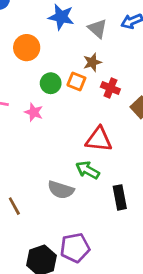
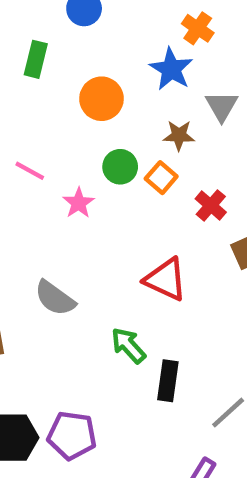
brown star: (92, 62) -> (179, 135), moved
green arrow: (88, 170) -> (128, 345), moved
gray semicircle: (61, 190) -> (55, 298), moved

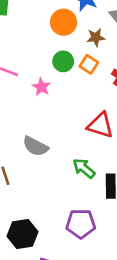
orange circle: (101, 99) -> (64, 22), moved
purple pentagon: (72, 435) -> (81, 224), moved

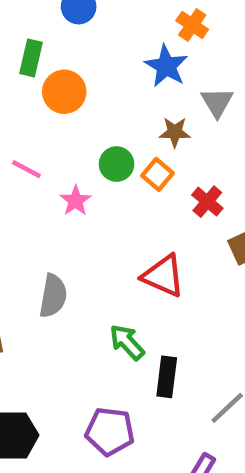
orange circle: (64, 22) -> (64, 92), moved
gray semicircle: (35, 146) -> (53, 296), turned -115

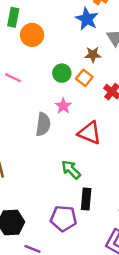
pink star: (76, 201) -> (63, 106), moved
gray semicircle: (53, 296) -> (43, 124), moved
black rectangle: (167, 377) -> (86, 199), moved

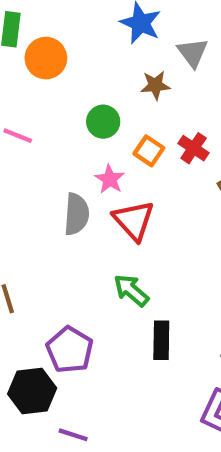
orange square: (84, 78) -> (149, 151), moved
red triangle: (89, 133) -> (134, 220), moved, turned 30
purple pentagon: (64, 218) -> (70, 350), moved, turned 30

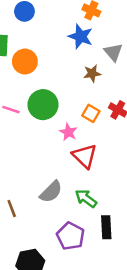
green circle: (103, 122) -> (43, 105), moved, size x1.5
gray semicircle: (77, 214) -> (51, 192), moved, turned 45
purple pentagon: (70, 350) -> (71, 236), moved

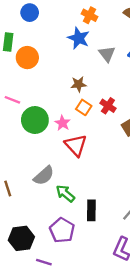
brown star: (92, 73) -> (79, 84), moved
green circle: (43, 105) -> (35, 120), moved
green arrow: (86, 198) -> (65, 193), moved
purple pentagon: (71, 236) -> (62, 230), moved

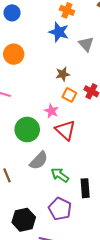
green circle: (35, 120) -> (27, 130), moved

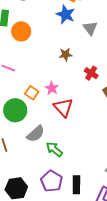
orange square: (69, 95) -> (32, 93), moved
green circle: (27, 130) -> (15, 110), moved
black rectangle: (85, 188) -> (76, 185), moved

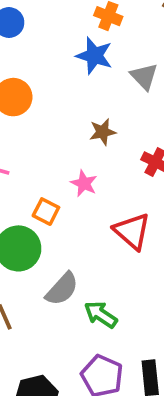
pink star: (52, 88) -> (84, 183), moved
red triangle: (63, 107) -> (132, 231), moved

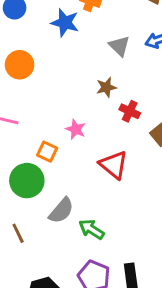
blue star: (94, 56) -> (65, 23), moved
brown star: (103, 132) -> (106, 87), moved

